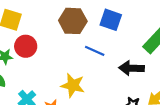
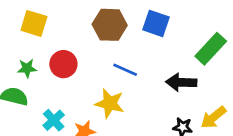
red circle: (26, 46) -> (63, 64), moved
blue line: (95, 51) -> (125, 70), moved

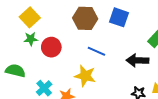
yellow square: (34, 23) -> (30, 17), turned 30
green star: (27, 68) -> (31, 39), moved

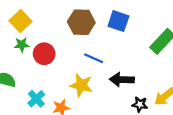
black arrow: (137, 60) -> (122, 80), moved

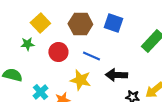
yellow square: (21, 21) -> (40, 23), moved
red circle: (44, 54) -> (58, 52), moved

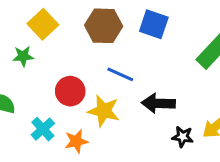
red circle: (58, 52) -> (70, 91), moved

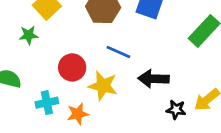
cyan cross: (43, 129) -> (47, 103), turned 30

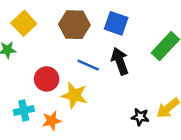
black arrow: (154, 79) -> (120, 61), moved, turned 68

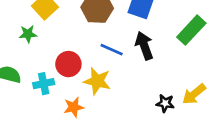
cyan cross: (24, 111) -> (44, 84), moved

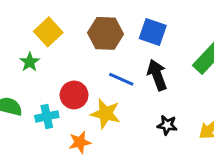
green star: (28, 34) -> (30, 62), turned -30
black star: (165, 103) -> (167, 125), moved

